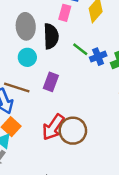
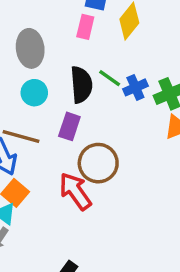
black semicircle: (51, 36) -> (81, 85), moved
red arrow: (53, 127) -> (75, 191), turned 112
brown circle: (73, 131) -> (98, 163), moved

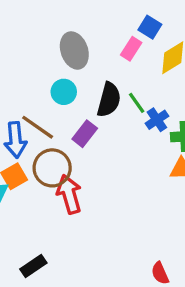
gray ellipse: (30, 48) -> (74, 50), turned -32
blue cross: (135, 87) -> (157, 120), turned -30
brown circle: (98, 163) -> (52, 168), moved

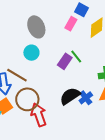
black semicircle: (109, 100) -> (70, 96), moved, turned -135
blue cross: (157, 120) -> (86, 98), moved
purple rectangle: (85, 134) -> (65, 61), moved

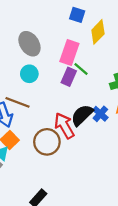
pink rectangle: (71, 24) -> (69, 52), moved, size x1.5
brown circle: (27, 99) -> (47, 142), moved
red arrow: (39, 115) -> (64, 126), moved

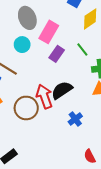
pink rectangle: (69, 52) -> (49, 32), moved
green line: (81, 69) -> (82, 50), moved
blue cross: (100, 114) -> (75, 119), moved

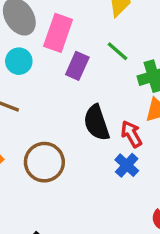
black semicircle: (62, 90) -> (97, 123), turned -65
red arrow: (44, 96) -> (132, 134), moved, size x0.7

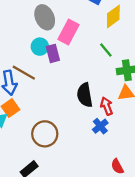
purple rectangle: (77, 66) -> (53, 53), moved, turned -48
brown circle: (44, 162) -> (45, 134), moved

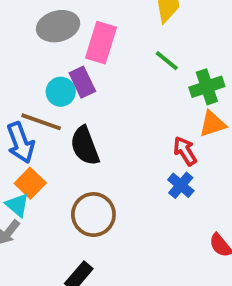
gray ellipse: (45, 17) -> (58, 26), turned -70
cyan circle: (40, 47) -> (61, 92), moved
black semicircle: (85, 95) -> (85, 146), moved

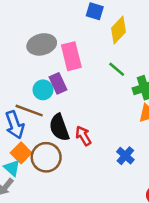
pink rectangle: (101, 43) -> (71, 56), turned -32
red arrow: (185, 151) -> (83, 136), moved
brown circle: (93, 215) -> (46, 157), moved

